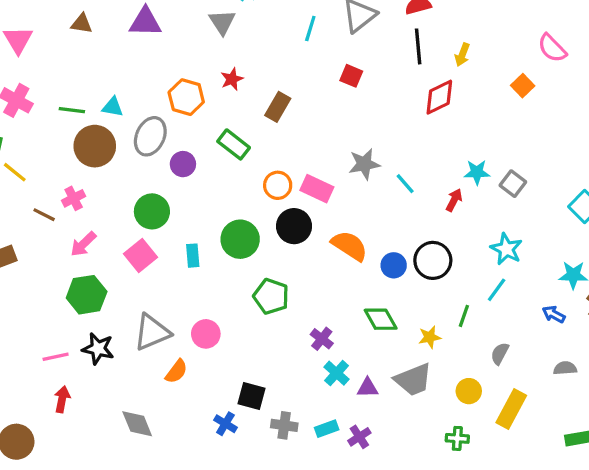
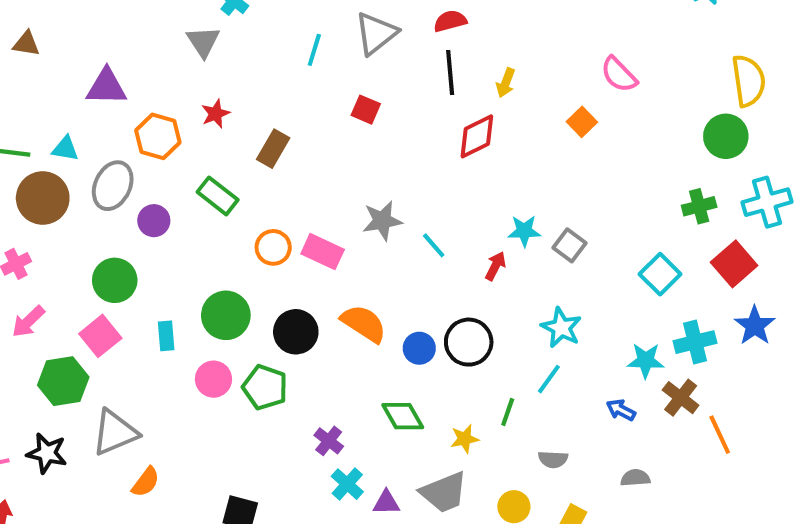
purple triangle: (145, 22) -> (106, 87), moved
black circle: (294, 226) -> (296, 332), moved
green hexagon: (87, 295) -> (63, 381), moved
pink circle: (206, 334) -> (213, 379), moved
gray semicircle: (500, 354) -> (553, 459), turned -115

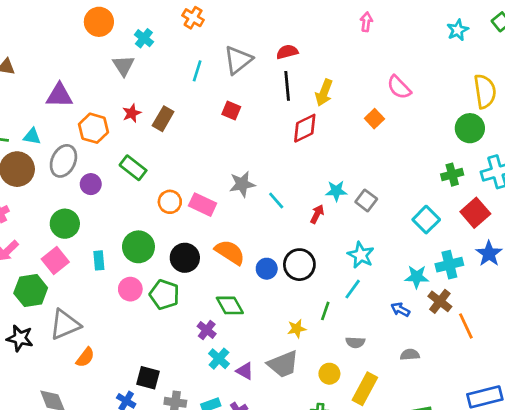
yellow arrow: (506, 83) -> (324, 93), size x1.4
brown rectangle: (273, 149) -> (163, 119), moved
green diamond: (403, 416) -> (230, 305), moved
purple triangle: (386, 503) -> (245, 371), turned 30

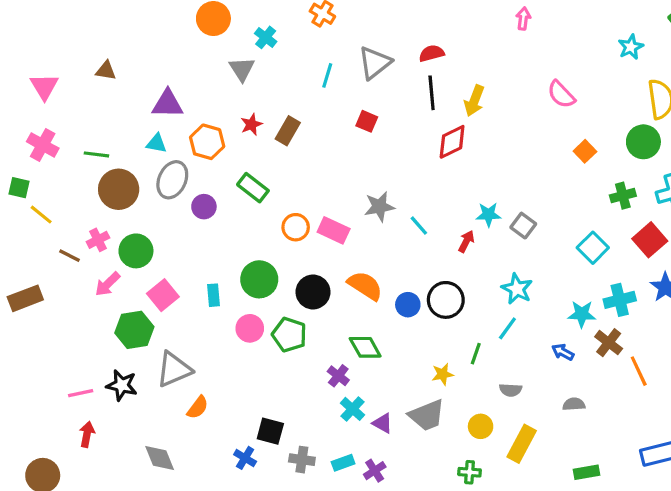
cyan star: (458, 30) -> (631, 47), moved
orange square: (374, 119) -> (585, 151), moved
cyan triangle: (32, 136) -> (157, 143), moved
green circle: (65, 224) -> (136, 251), moved

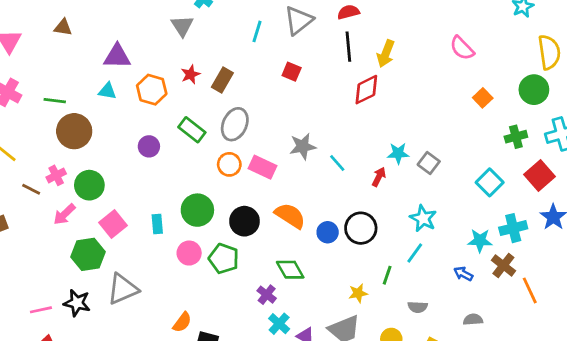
gray ellipse: (172, 180) -> (235, 124), moved
orange semicircle: (198, 407) -> (182, 322), moved

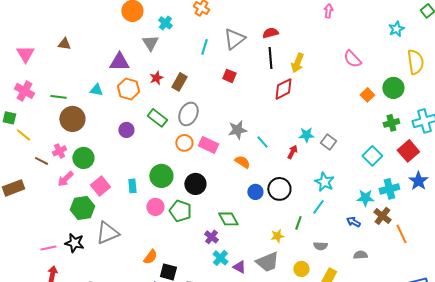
purple triangle: (117, 56) -> (119, 62), moved
green circle: (534, 90) -> (393, 88), moved
orange semicircle: (290, 216) -> (242, 162), moved, size x0.7

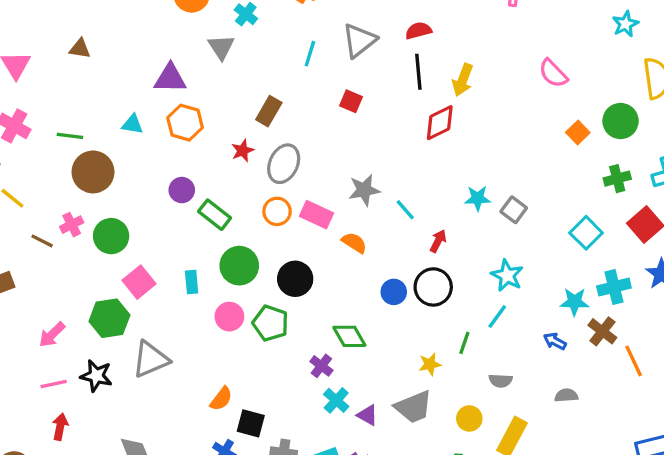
red star: (156, 78) -> (243, 151), moved
green rectangle: (157, 118) -> (215, 215), moved
red arrow: (292, 152) -> (438, 241), moved
orange semicircle: (242, 162) -> (354, 243), moved
pink arrow: (65, 179) -> (52, 335), moved

